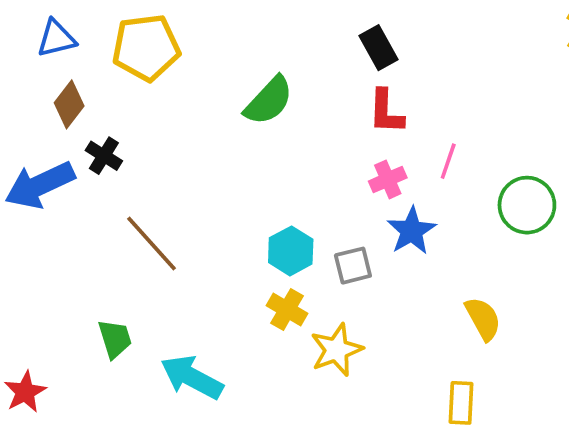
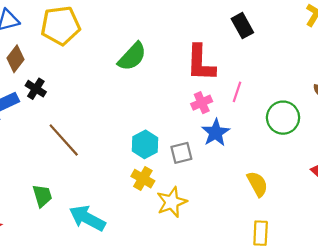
black rectangle: (379, 48) -> (242, 26), moved
red L-shape: (386, 112) -> (201, 63), size x1.4
yellow rectangle: (461, 403) -> (261, 233), moved

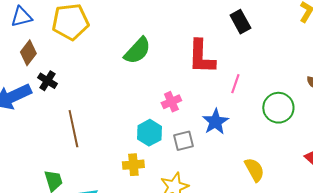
pink cross: (202, 103) -> (171, 102), moved
brown line: (64, 140) -> (73, 129), turned 30
yellow cross: (143, 179) -> (133, 165), moved, turned -35

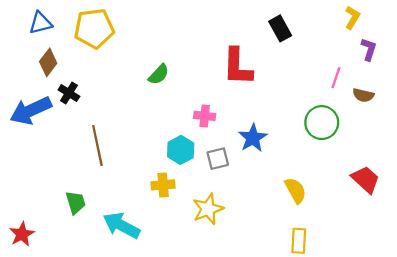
green semicircle: (137, 51) -> (159, 74), moved, size x0.7
pink line: (235, 84) -> (336, 78), moved
pink cross: (171, 102) -> (205, 116), turned 30

